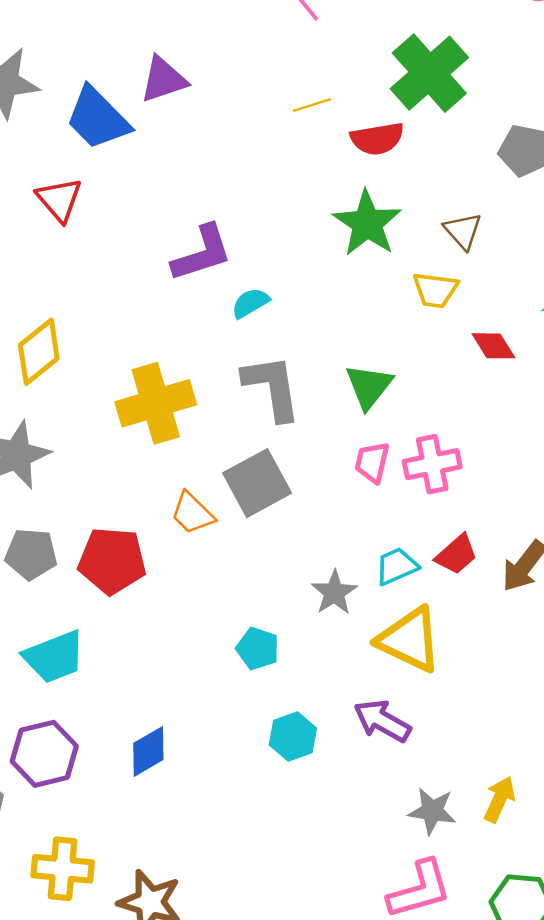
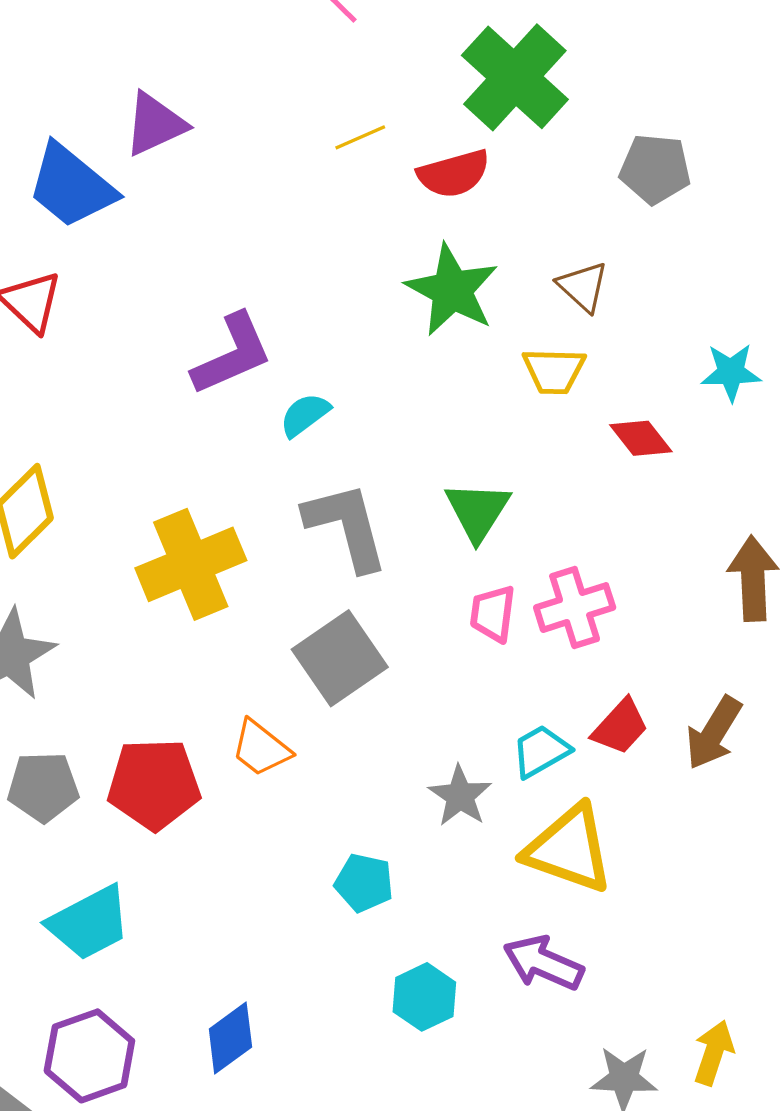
orange trapezoid: (192, 513) -> (261, 748), moved

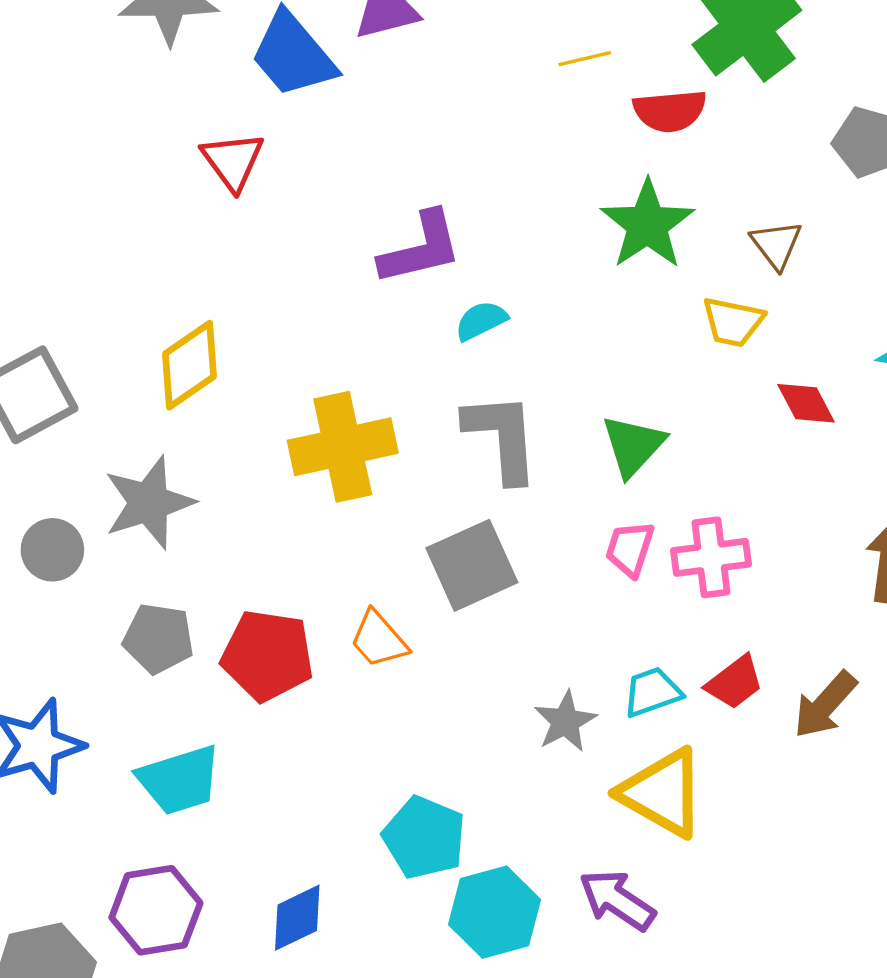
cyan pentagon: (364, 883) -> (424, 838), moved, size x1.4
cyan hexagon: (424, 997) -> (495, 912), size x1.4

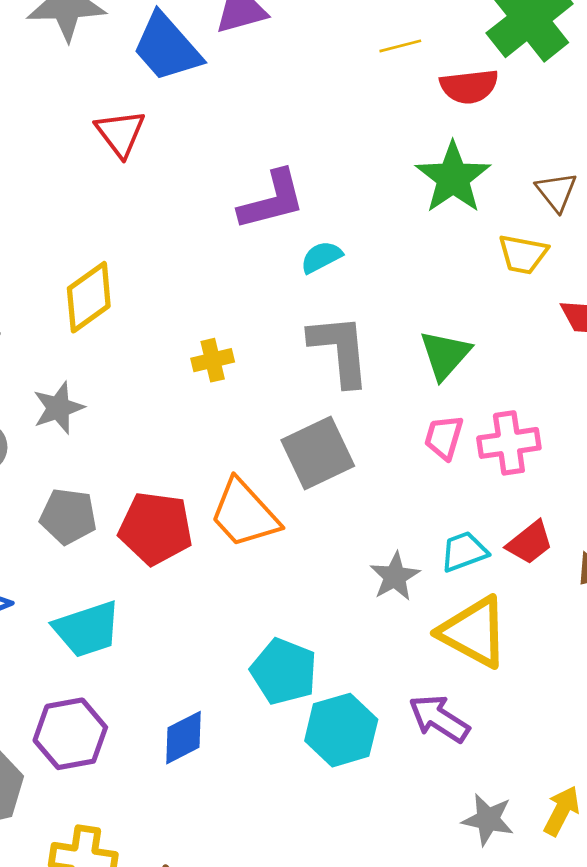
yellow cross: (343, 447) -> (213, 360), size x0.5
gray star: (149, 503) -> (58, 408), size x0.7
orange trapezoid: (379, 639) -> (244, 514), size x1.5

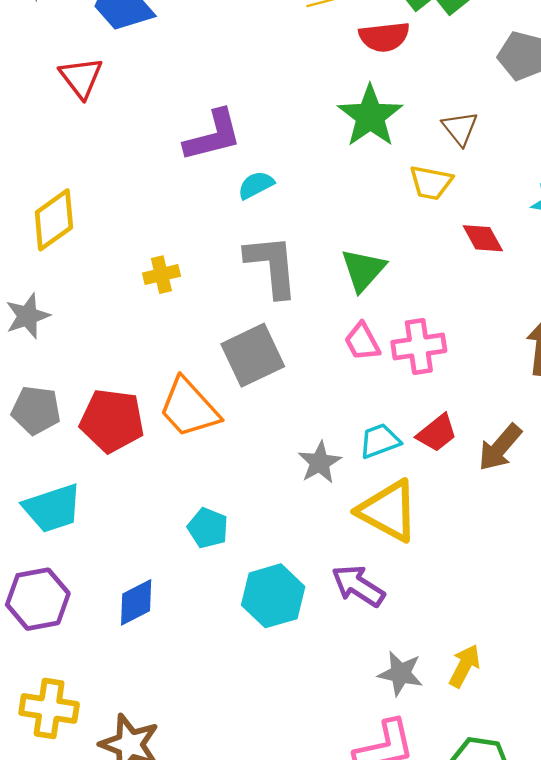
pink trapezoid: (444, 437) -> (362, 342), turned -45
cyan pentagon: (284, 671) -> (208, 528), moved, size x0.7

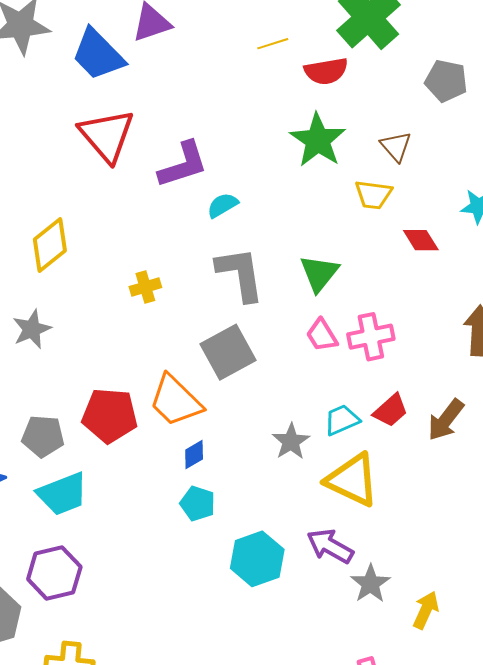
red triangle: (81, 77) -> (107, 135), moved, size x1.5
gray pentagon: (36, 410) -> (43, 436), moved
blue diamond: (136, 602) -> (194, 455), moved, size x0.7
gray star: (400, 673) -> (370, 584), moved, turned 30

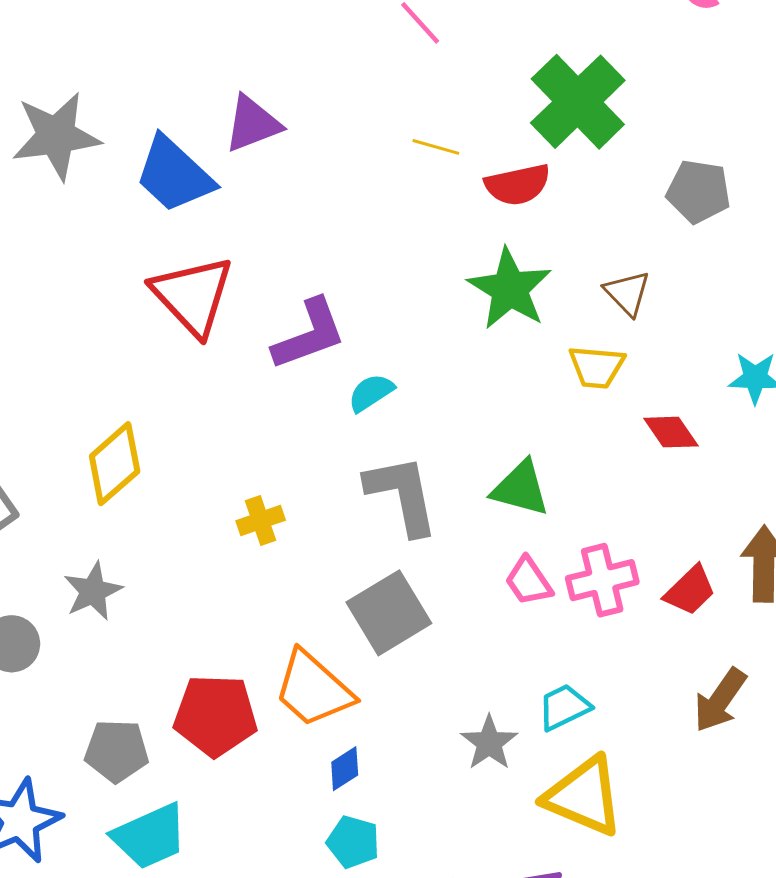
yellow line: (273, 44) -> (436, 147), turned 36
green triangle: (319, 273) -> (521, 488), turned -51
red trapezoid: (391, 410) -> (690, 590), moved

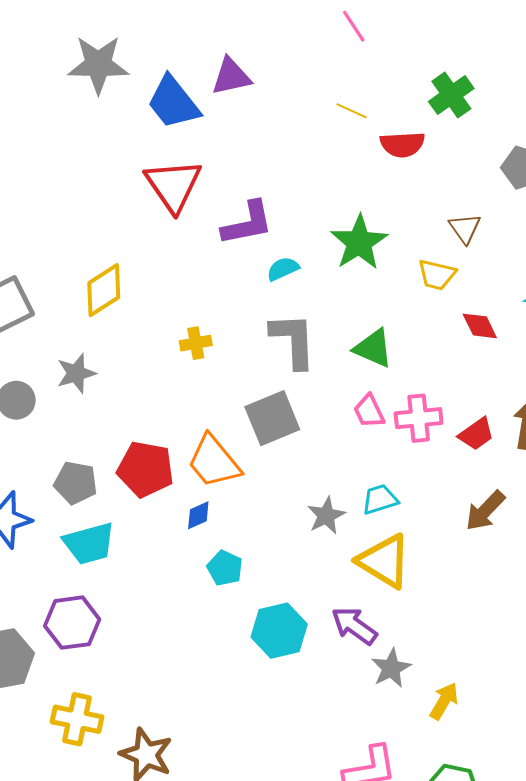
green cross: (578, 102) -> (451, 95), size x0.7
green star: (510, 289) -> (359, 242), moved
blue diamond: (345, 769) -> (198, 515), moved

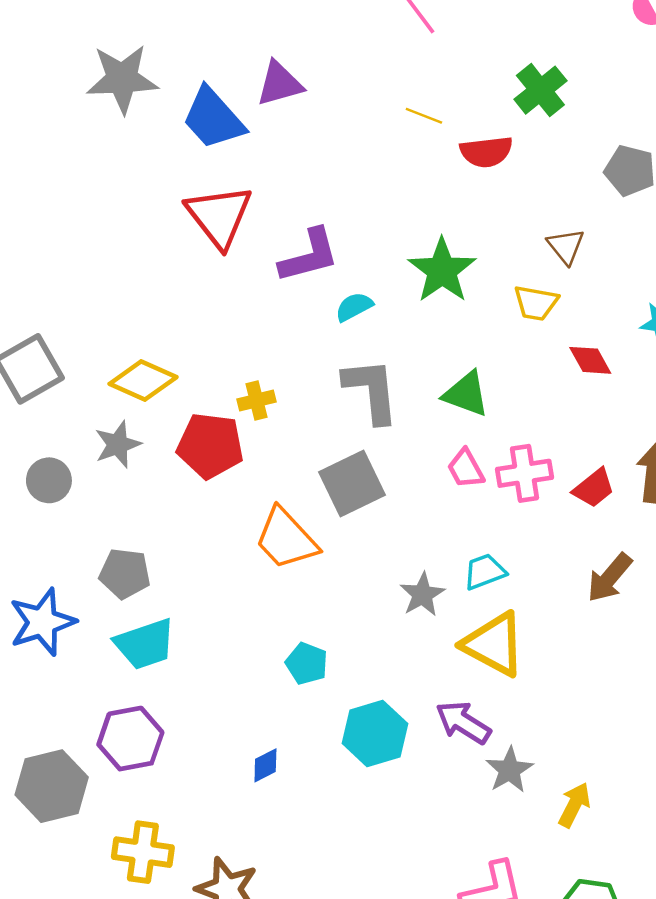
yellow diamond: (104, 290) -> (143, 380), moved, turned 60
red pentagon: (146, 469) -> (210, 446), moved
blue diamond: (198, 515) -> (265, 765), moved

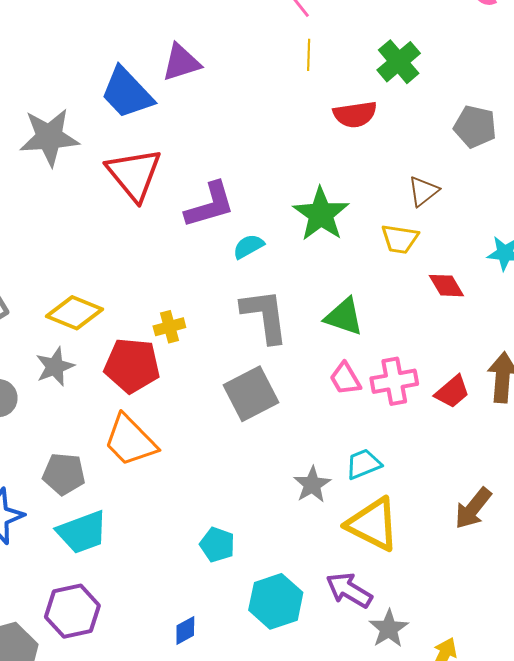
gray star: (122, 79) -> (49, 137), moved
yellow line: (424, 116) -> (309, 55), moved, turned 72
brown triangle: (566, 246) -> (423, 191), turned 32
orange trapezoid: (286, 539) -> (130, 441), moved
brown arrow: (610, 578) -> (473, 508), moved

